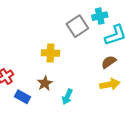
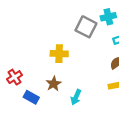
gray square: (77, 26) -> (86, 27), turned -30

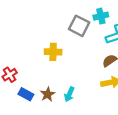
brown star: (54, 84) -> (48, 94), moved

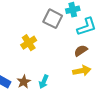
yellow cross: (53, 52) -> (29, 43), turned -35

